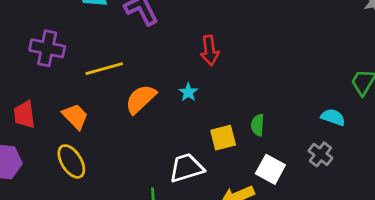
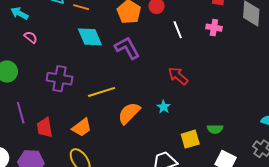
red arrow: (210, 51) -> (178, 76), turned 140
orange trapezoid: (75, 116) -> (82, 128), turned 100
green semicircle: (258, 125) -> (215, 129), turned -91

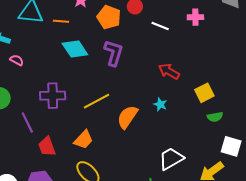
white line: (178, 30) -> (160, 26), turned -36
purple L-shape: (127, 48) -> (114, 53), turned 56
purple line: (21, 113) -> (27, 122), moved
yellow square: (190, 139) -> (204, 93), moved

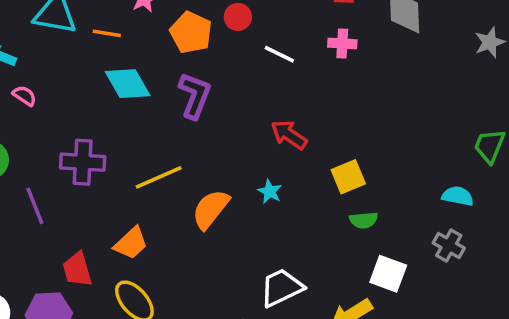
red trapezoid: (47, 147) -> (77, 269), moved

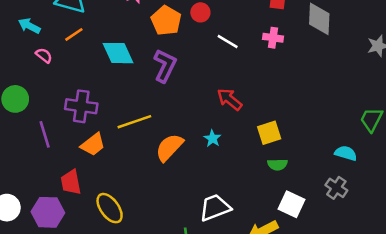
orange line: (107, 33) -> (74, 34), moved, turned -48
orange trapezoid: (131, 243) -> (93, 145), moved

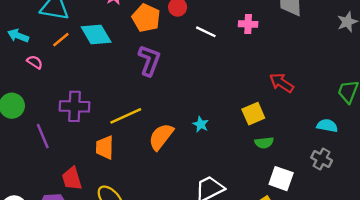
cyan diamond: (118, 53) -> (96, 34), moved
red arrow: (230, 99) -> (281, 83), moved
orange trapezoid: (93, 145) -> (105, 148), moved, turned 135

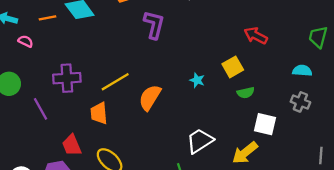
orange line: (61, 40) -> (48, 18), turned 35
purple L-shape: (149, 60) -> (154, 25), moved
cyan star: (201, 124) -> (197, 80), moved

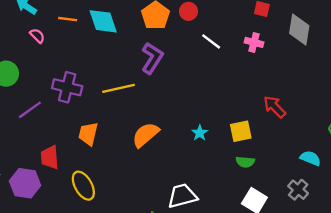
purple L-shape: (154, 25) -> (152, 58), moved
yellow line: (115, 82) -> (118, 88), moved
purple line: (41, 109) -> (30, 110), turned 65

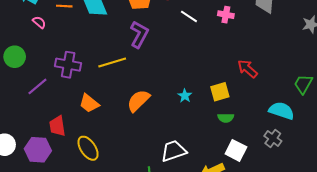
orange trapezoid: (88, 134) -> (89, 103), turned -60
cyan semicircle: (310, 158) -> (281, 111), size x1.4

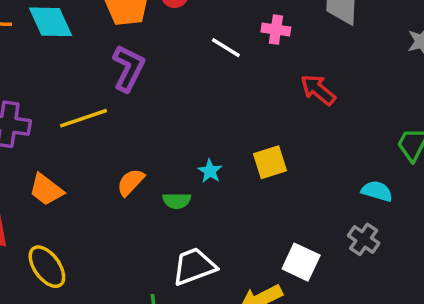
white line: (189, 16) -> (226, 48), moved
red arrow: (247, 69) -> (318, 90), moved
orange semicircle: (138, 101) -> (131, 182), size x0.7
cyan semicircle: (281, 111) -> (377, 191), size x0.7
green semicircle: (226, 118) -> (177, 201), moved

